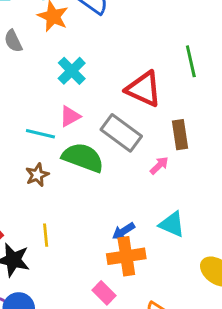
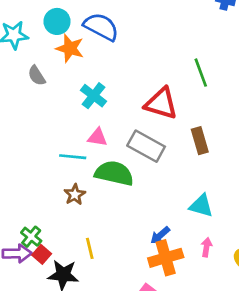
pink triangle: (70, 116) -> (97, 137), turned 45
pink arrow: (159, 165) -> (206, 247), moved, turned -30
cyan triangle: (172, 224) -> (201, 206), moved

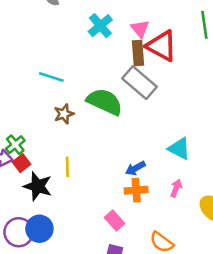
pink triangle: (97, 137) -> (140, 29), moved, turned 30
brown rectangle: (200, 141) -> (138, 53), moved
cyan line: (73, 157) -> (51, 77), moved
orange cross: (166, 258) -> (136, 190), size x0.7

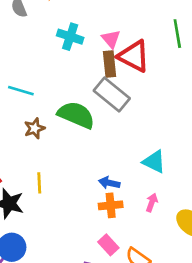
cyan cross: (100, 26) -> (70, 37), turned -30
blue arrow: (135, 168) -> (109, 183), turned 42
pink rectangle: (115, 221) -> (108, 245), moved

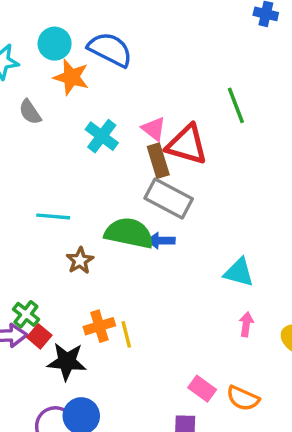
cyan cross: (70, 37) -> (102, 136), turned 30
yellow line: (39, 183) -> (126, 334), moved
blue arrow: (109, 183) -> (161, 241), moved
orange cross: (111, 205) -> (99, 326), moved

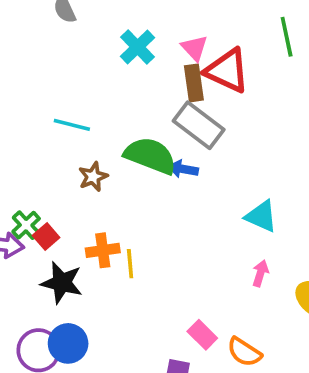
red square: (39, 336) -> (46, 236), moved

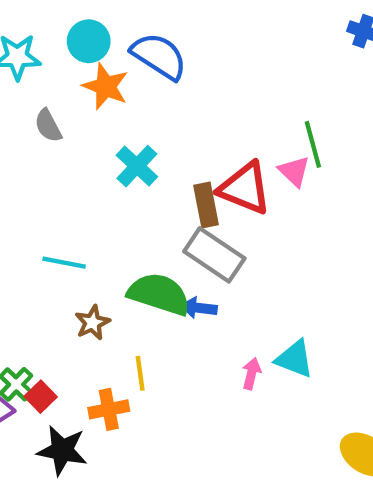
pink triangle: (194, 48) -> (294, 171), moved
yellow line: (130, 264) -> (140, 373), moved
pink arrow: (260, 273) -> (251, 374), moved

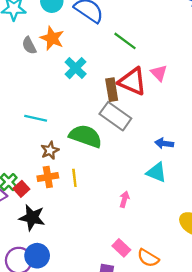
orange star: (106, 86) -> (52, 38), moved
green line: (313, 144) -> (125, 41), moved, turned -40
blue arrow: (199, 308) -> (164, 143), moved
pink arrow: (251, 374) -> (124, 199), moved
orange cross: (109, 409) -> (48, 177), moved

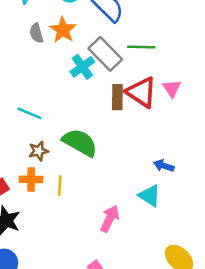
green line: (125, 41) -> (141, 47), turned -45
gray rectangle: (115, 116) -> (105, 54), moved
pink arrow: (124, 199) -> (110, 219), size x1.5

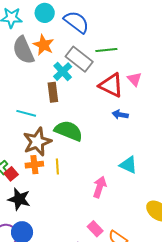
gray semicircle: (36, 33) -> (23, 50), size x1.8
brown rectangle: (117, 97) -> (53, 92), moved
brown star: (38, 151) -> (37, 142), size x1.8
blue arrow: (164, 166) -> (120, 115), moved

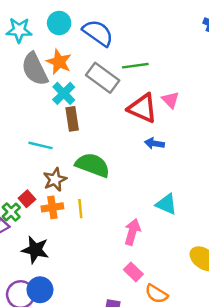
cyan cross: (63, 72) -> (64, 93), moved
brown star: (37, 142) -> (55, 179), size x0.7
red square: (11, 174) -> (27, 199), moved
pink rectangle: (95, 229) -> (133, 272), moved

